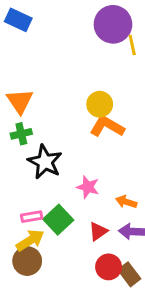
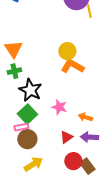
green square: (58, 220) -> (27, 114), moved
yellow arrow: (30, 240) -> (33, 164), moved
brown circle: (27, 261) -> (27, 139), moved

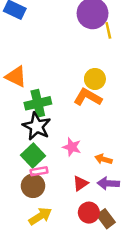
orange triangle: (13, 49) -> (16, 77), turned -30
yellow circle: (67, 51) -> (95, 79), moved
green cross: (14, 71) -> (38, 103), moved, size x1.5
pink rectangle: (21, 127) -> (39, 171), moved

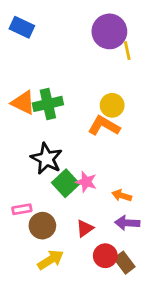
green cross: (38, 103) -> (48, 104), moved
green square: (33, 155) -> (66, 183), moved
pink rectangle: (39, 171) -> (22, 209), moved
red triangle: (80, 183) -> (85, 228), moved

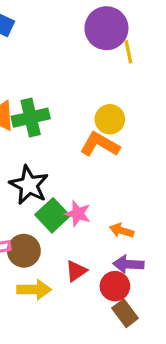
brown circle: (42, 226) -> (24, 251), moved
red circle: (105, 256) -> (115, 286), moved
yellow arrow: (51, 260) -> (34, 290), moved, turned 32

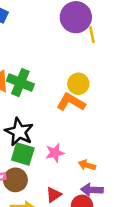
green cross: (31, 118) -> (20, 83), turned 35
pink star: (78, 214) -> (55, 153), turned -30
green square: (53, 215) -> (23, 154), moved, turned -30

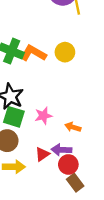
orange L-shape: (71, 102) -> (33, 53), moved
purple arrow: (92, 190) -> (62, 150), moved

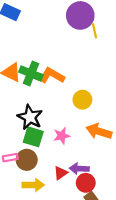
yellow circle: (65, 52) -> (82, 100), moved
orange arrow: (73, 127) -> (99, 131), moved, size x1.6

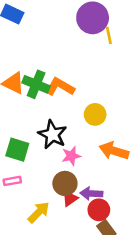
black star: (30, 117) -> (52, 135), moved
green square: (33, 137) -> (17, 150), moved
brown circle: (27, 160) -> (65, 183), moved
yellow arrow: (33, 185) -> (39, 212), turned -45

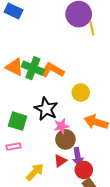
brown circle: (65, 183) -> (65, 139), moved
purple arrow: (91, 193) -> (78, 157), turned -102

